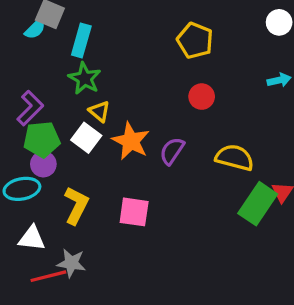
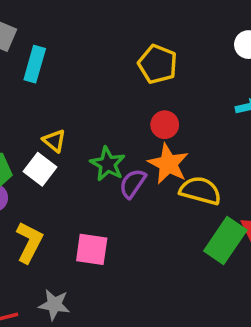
green star: (85, 78) -> (108, 164), moved
orange star: (131, 141) -> (168, 164), moved
gray star: (71, 263) -> (54, 305), moved

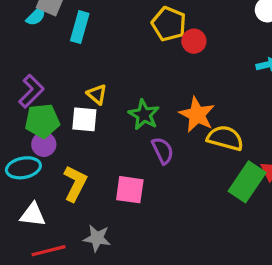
yellow pentagon: (158, 64) -> (169, 24), moved
red circle: (165, 125) -> (194, 41), moved
white square: (40, 169) -> (84, 119), turned -32
purple semicircle: (133, 183) -> (163, 151), moved, turned 120

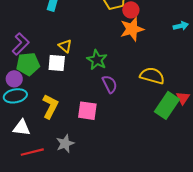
orange star: (197, 115) -> (132, 29), moved, turned 30
purple circle: (44, 144) -> (14, 79), moved
gray star: (97, 238) -> (65, 144), turned -30

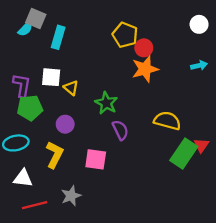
purple L-shape: (21, 44) -> (22, 85), turned -35
white square: (57, 63) -> (51, 77), moved
purple circle: (14, 79) -> (65, 124), moved

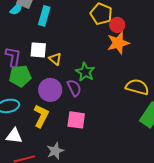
purple circle: (65, 124) -> (50, 90), size x1.5
purple semicircle: (120, 130) -> (74, 88), moved

